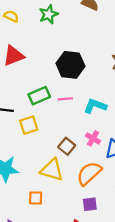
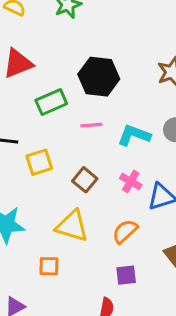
green rectangle: (39, 96) -> (51, 102), moved
brown square: (67, 146) -> (85, 180), moved
orange semicircle: (89, 173) -> (125, 231), size x0.7

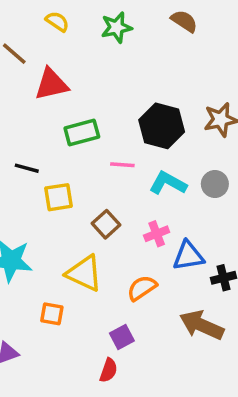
black hexagon: (99, 77) -> (162, 126), moved
pink cross: (131, 181) -> (157, 234), turned 30
purple square: (126, 275) -> (122, 337), moved, turned -30

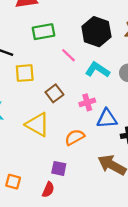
pink line: (122, 165) -> (68, 55), turned 35
orange square: (52, 314) -> (13, 182), moved
purple square: (122, 337) -> (59, 168), turned 35

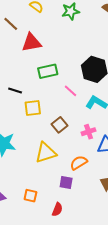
yellow triangle: (37, 124) -> (46, 153), turned -45
purple square: (59, 168) -> (66, 182), moved
orange square: (13, 182) -> (30, 196), moved

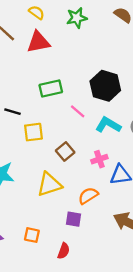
red triangle: (31, 43) -> (38, 42), moved

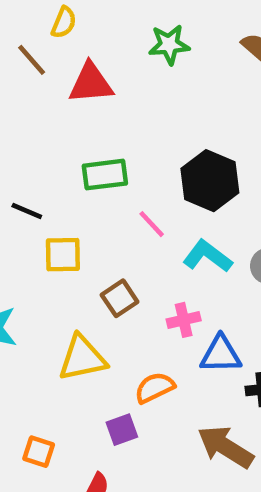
yellow semicircle: (37, 12) -> (64, 22), moved, turned 70
purple square: (74, 219) -> (122, 430), turned -35

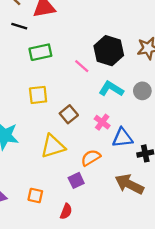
green rectangle: (105, 175) -> (40, 52), moved
black line: (27, 211) -> (19, 26), moved
pink line: (152, 224) -> (82, 66), moved
pink cross: (184, 320) -> (102, 122), turned -35

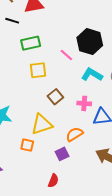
yellow square: (38, 95) -> (38, 70), moved
pink cross: (102, 122) -> (84, 103), turned -32
orange square: (35, 195) -> (27, 145), moved

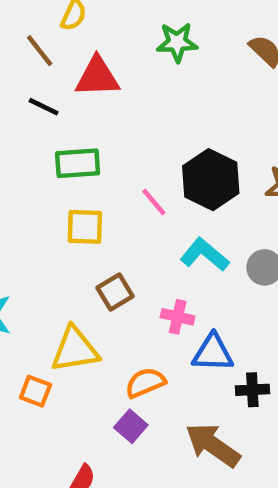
purple square: (62, 154) -> (131, 426), moved, turned -32

